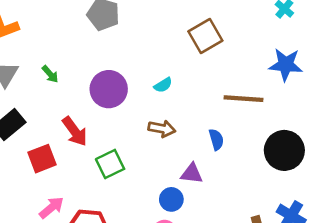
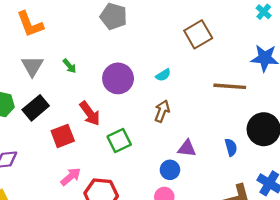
brown arrow: (162, 129) -> (162, 111), turned -80
blue semicircle: (216, 140) -> (231, 147), moved

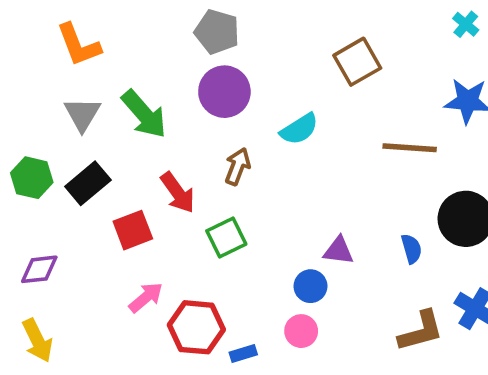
green arrow: (70, 66) -> (144, 114), size x2.0
cyan semicircle: (163, 75) -> (299, 129), size x1.5
purple circle: (118, 78) -> (224, 92), moved
brown arrow: (162, 111) -> (238, 166), moved

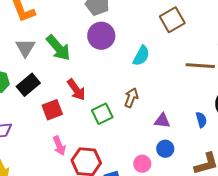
cyan semicircle: (299, 129) -> (141, 56), turned -30
brown arrow: (238, 166) -> (131, 98), moved
blue circle: (310, 286) -> (165, 149), moved
pink arrow: (146, 297) -> (59, 146), turned 108

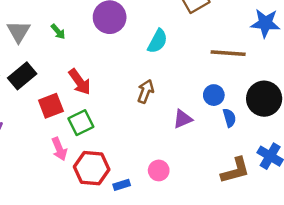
green arrow: (58, 48) -> (58, 32), size x0.5
green square: (102, 114) -> (81, 123), moved
purple triangle: (162, 121) -> (183, 119), turned -30
blue circle: (165, 149) -> (214, 95), moved

